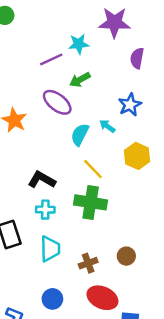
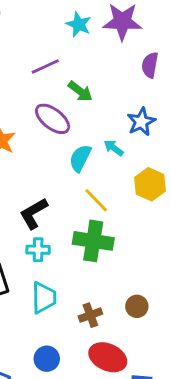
cyan star: (79, 44) -> (79, 24), moved, turned 30
green arrow: (80, 80) -> (80, 91), turned -114
black L-shape: (42, 180) -> (34, 213), turned -60

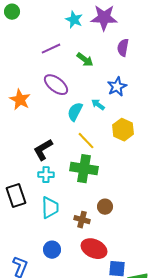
green arrow: (80, 91) -> (85, 60), moved
brown circle: (137, 306) -> (105, 207), moved
brown cross: (90, 315) -> (82, 220), turned 35

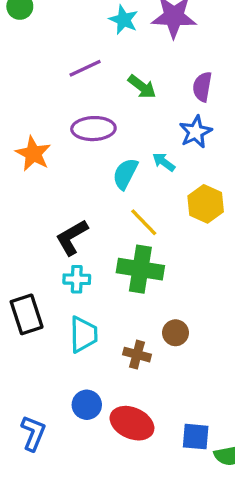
purple semicircle: (123, 48) -> (202, 87), moved
purple ellipse: (56, 85) -> (93, 129), turned -40
red ellipse: (94, 249) -> (132, 423), moved

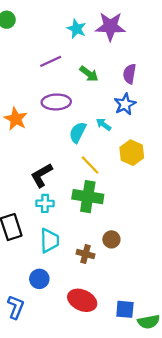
blue circle: (87, 405) -> (39, 279), moved

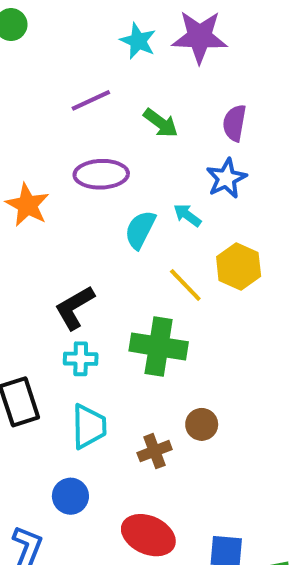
yellow line: (90, 165) -> (185, 285), moved
brown cross: (86, 254) -> (155, 451), turned -36

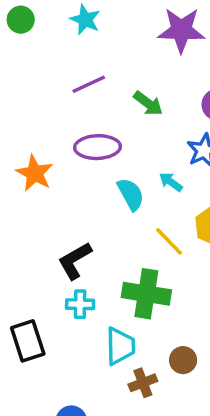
cyan star: (138, 41) -> (85, 20), moved
cyan semicircle: (140, 230) -> (131, 194), turned 124
cyan trapezoid: (89, 426) -> (120, 346), moved

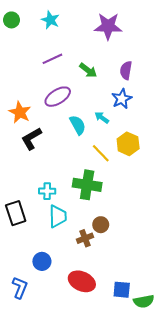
purple ellipse: (97, 147) -> (58, 97), turned -30
black L-shape: (75, 261) -> (31, 139), moved
cyan trapezoid: (120, 346) -> (58, 216), moved
brown circle: (183, 360) -> (101, 225), moved

